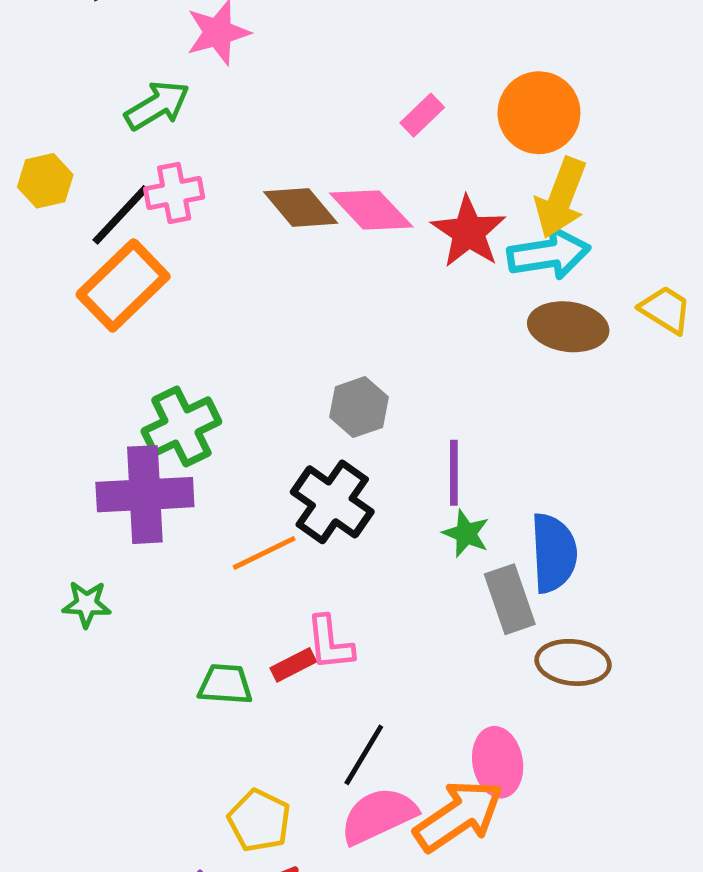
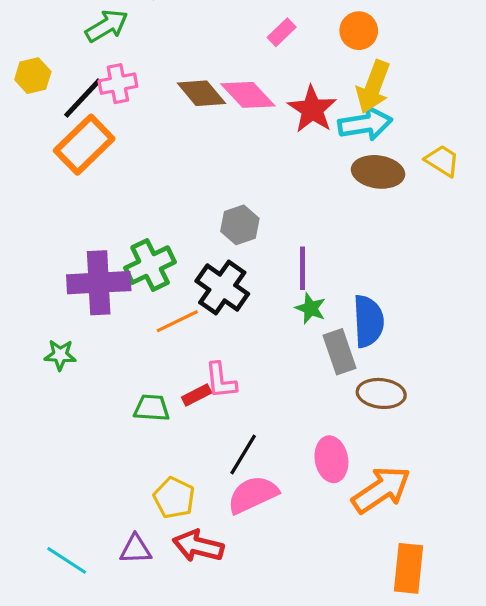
orange circle: (539, 113) -> (359, 31), size x0.7
green cross: (181, 426) -> (150, 265), moved
orange arrow: (459, 816) -> (381, 490), moved

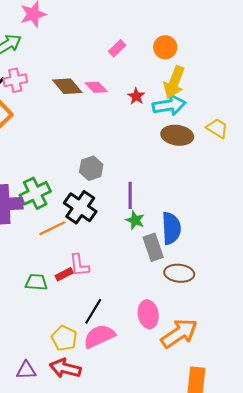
pink diamond: (248, 95) -> (96, 87), size x0.7
red star: (312, 109) -> (136, 96), size x0.6
yellow pentagon: (174, 498) -> (64, 338), moved

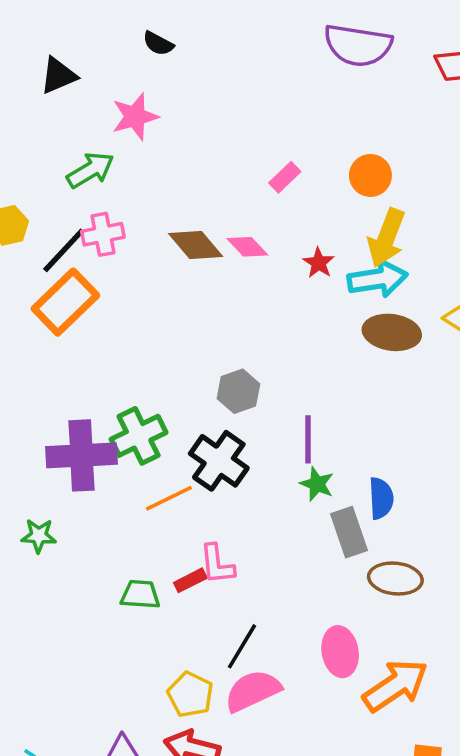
blue semicircle: (171, 228) -> (381, 498), size x0.7

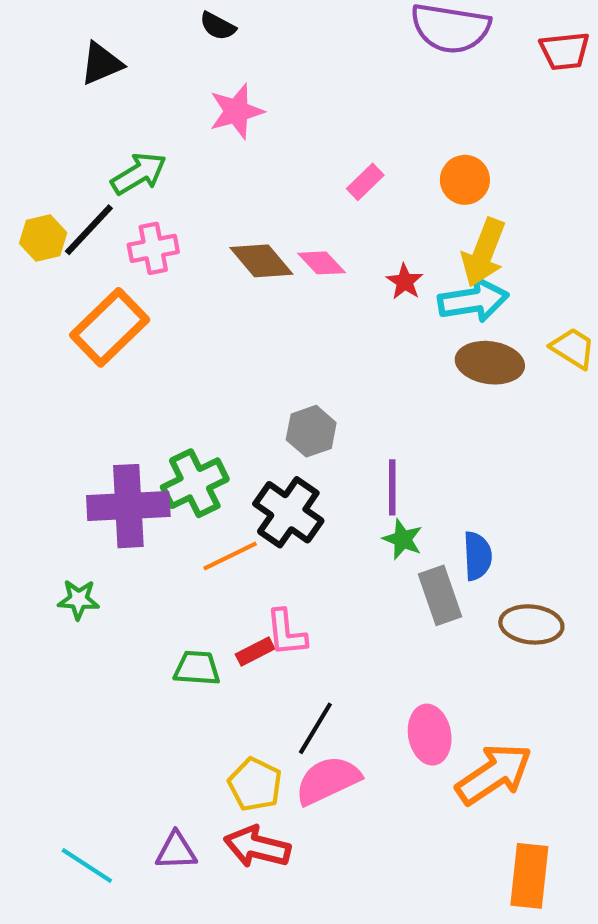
pink star: (135, 117) -> (236, 111), moved
black line: (64, 250) -> (89, 230), moved
brown ellipse: (395, 579) -> (531, 624), moved

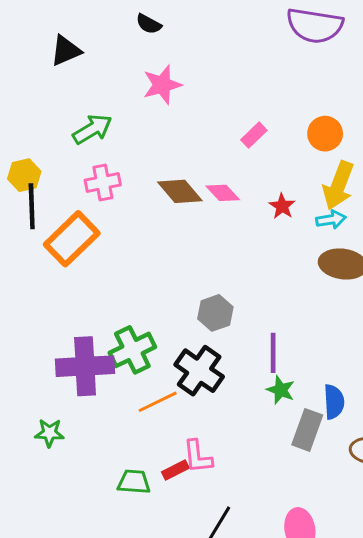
black line: (89, 230) -> (32, 206), moved, turned -45
cyan arrow: (473, 300) -> (331, 220), size x0.6
gray rectangle: (440, 595) -> (307, 430), turned 39

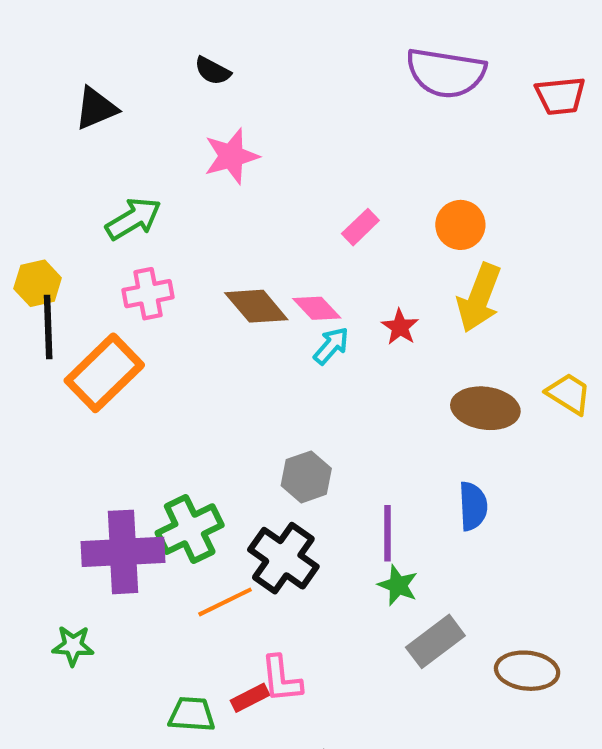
cyan arrow: (331, 220) -> (331, 346), moved, turned -40
blue semicircle: (334, 402) -> (473, 506), moved
gray rectangle: (307, 430) -> (435, 641), turned 33

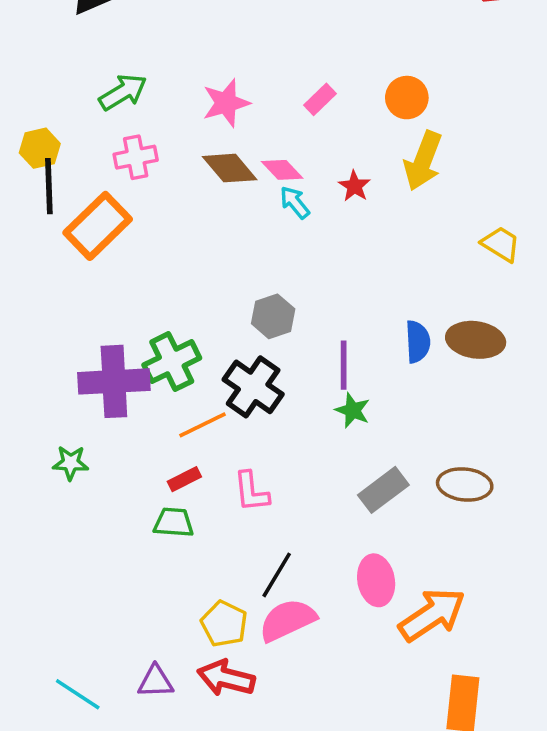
pink star: (231, 156) -> (226, 103), moved
cyan arrow: (331, 346) -> (295, 202), turned -80
brown ellipse: (485, 408) -> (476, 340), moved
gray rectangle: (435, 641) -> (383, 490), moved
red rectangle: (250, 698) -> (184, 479), moved

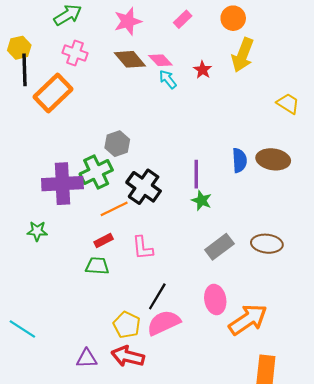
pink cross: (136, 157) -> (75, 53), turned 30
gray hexagon: (273, 316) -> (117, 144), moved
cyan line: (78, 694) -> (22, 329), moved

